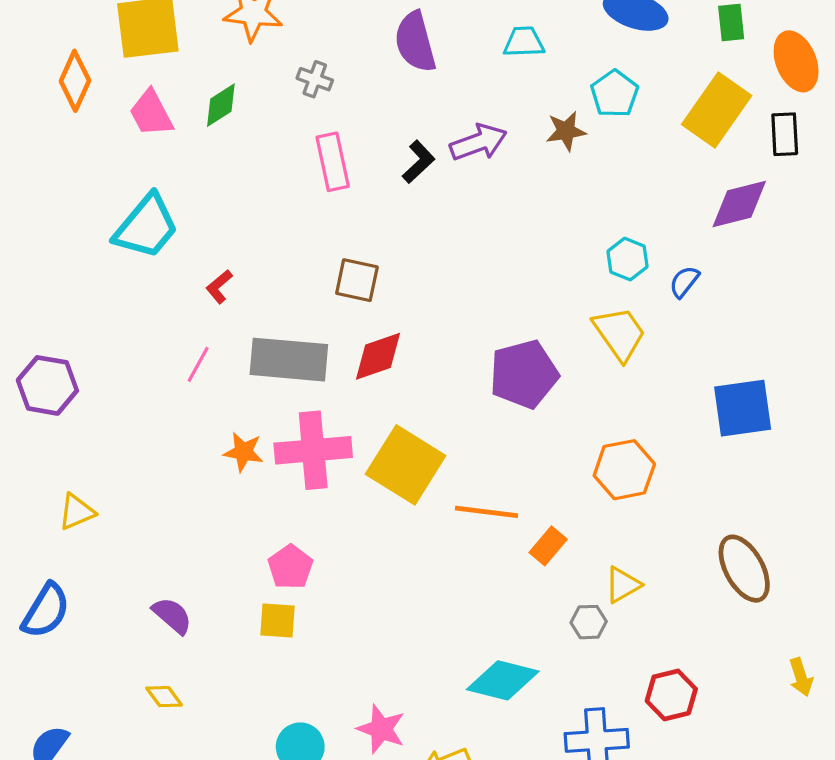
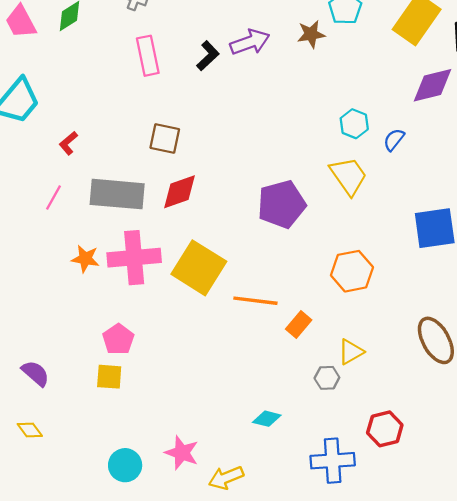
cyan diamond: (503, 680) -> (267, 419), size x0.6

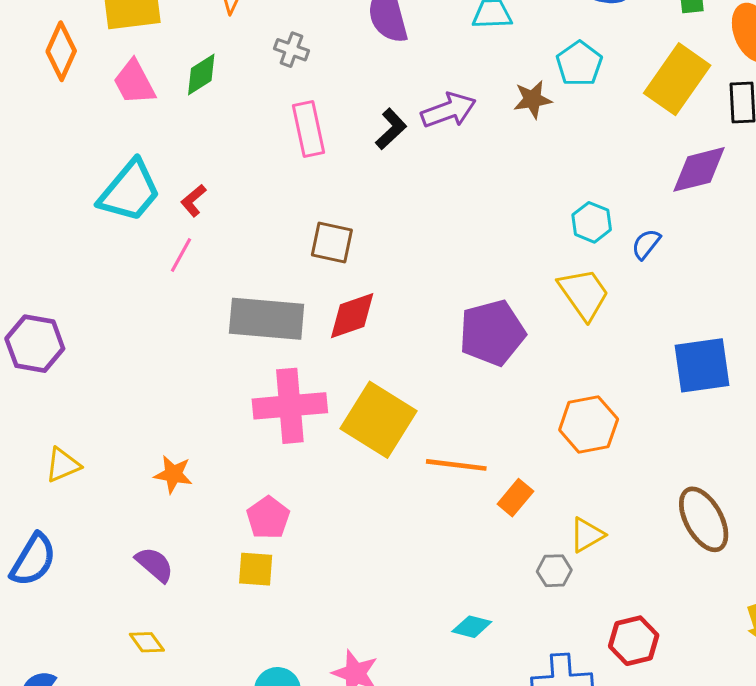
red L-shape: (68, 143) -> (193, 201), moved
pink line: (54, 197) -> (181, 255), moved
orange star: (85, 259) -> (173, 474), moved

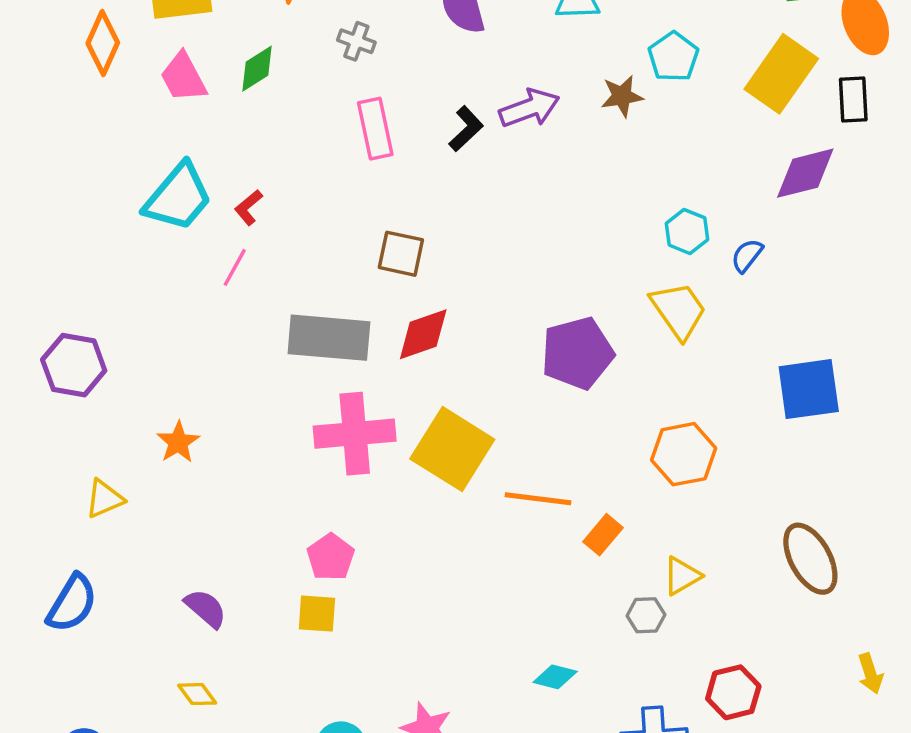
orange star: (173, 474) -> (178, 442), moved, turned 30

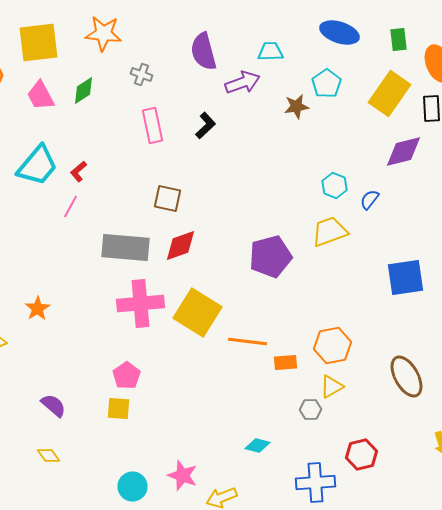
purple arrow: (529, 108) -> (242, 82), moved
yellow trapezoid: (678, 310) -> (330, 232), turned -75
orange hexagon: (684, 454) -> (332, 346), moved
orange rectangle: (603, 535) -> (286, 362), turned 45

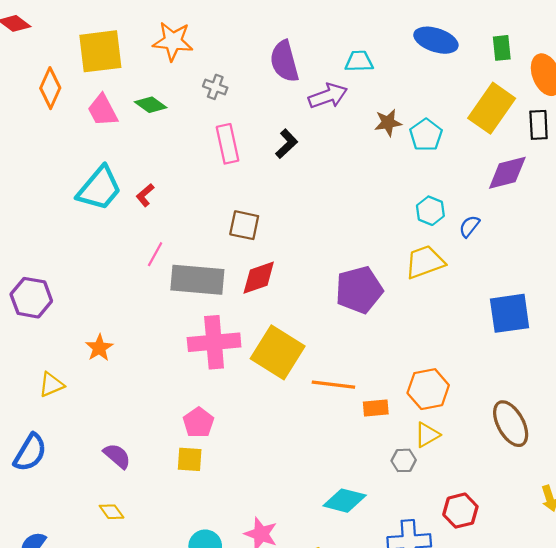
cyan pentagon: (326, 84) -> (426, 135), moved
green diamond: (84, 90) -> (151, 105), turned 68
pink line: (70, 206) -> (155, 254), moved
cyan diamond: (258, 446) -> (345, 501), size x1.5

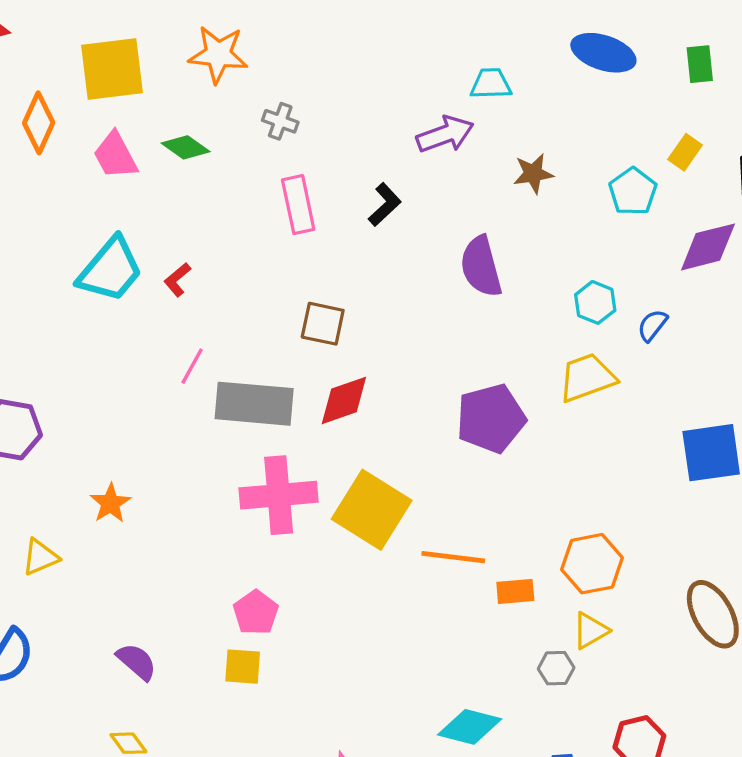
purple semicircle: (284, 61) -> (481, 267), moved
yellow rectangle: (492, 108) -> (685, 152), size x0.5
cyan pentagon: (426, 135) -> (633, 191), moved

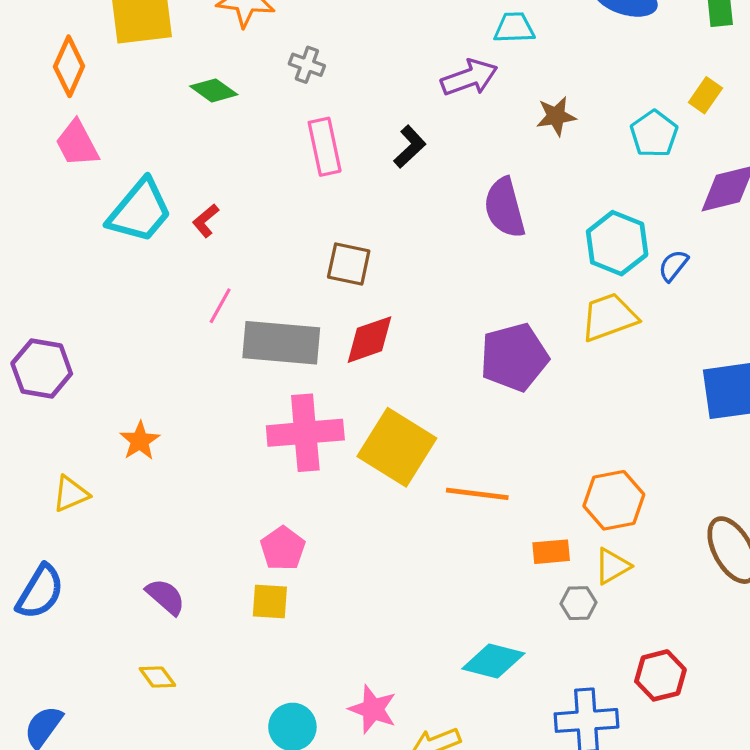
pink trapezoid: (115, 156) -> (77, 143), moved
cyan hexagon: (595, 302) -> (617, 243), size x1.5
orange rectangle: (515, 591) -> (551, 552), moved

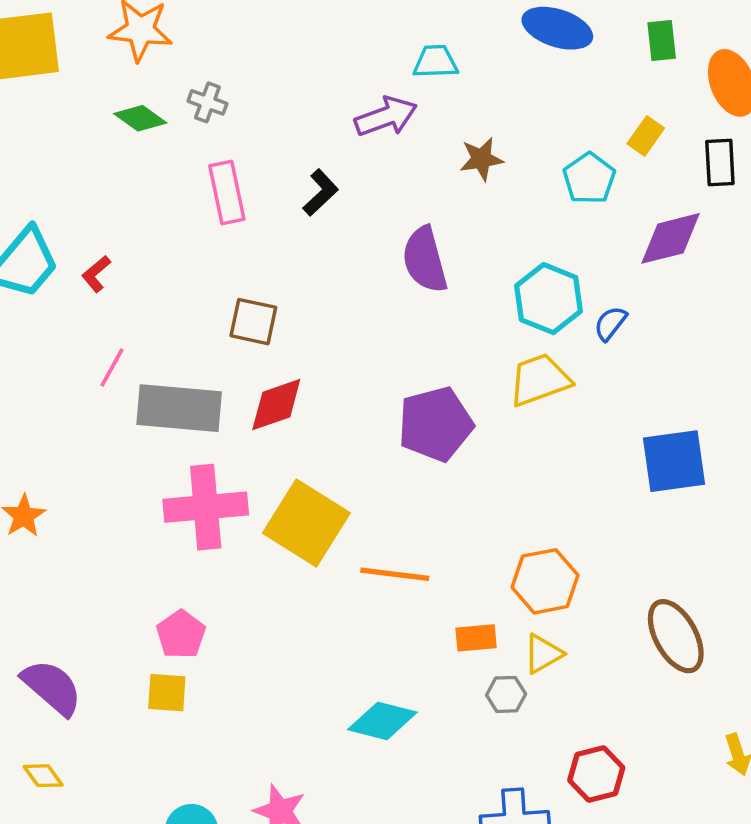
green diamond: (214, 90) -> (140, 118), moved
purple semicircle: (165, 597) -> (52, 687), size x1.4
cyan diamond: (493, 661) -> (382, 721), moved

